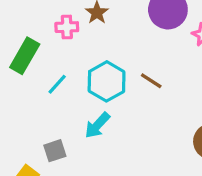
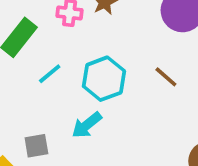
brown line: (151, 81) -> (166, 77), moved

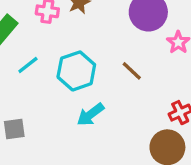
cyan arrow: (87, 125) -> (90, 114), moved

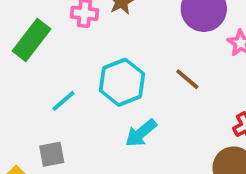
cyan line: (28, 65) -> (64, 101), moved

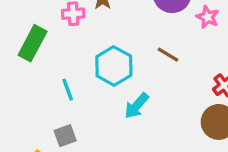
cyan line: (64, 101) -> (68, 90), turned -60

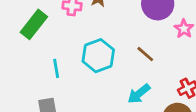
cyan arrow: (137, 106) -> (139, 94), moved

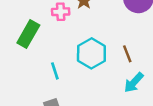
brown line: (145, 54) -> (127, 54), moved, turned 36

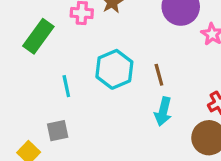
cyan arrow: (134, 82) -> (163, 112), turned -35

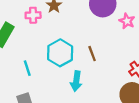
cyan arrow: (163, 112) -> (76, 81), moved

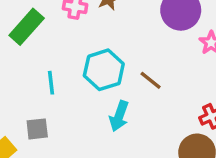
brown line: (92, 54) -> (151, 80), turned -42

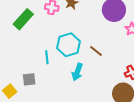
cyan line: (51, 83) -> (47, 57), moved

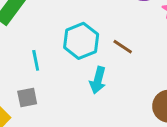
cyan line: (47, 57) -> (36, 60), moved

